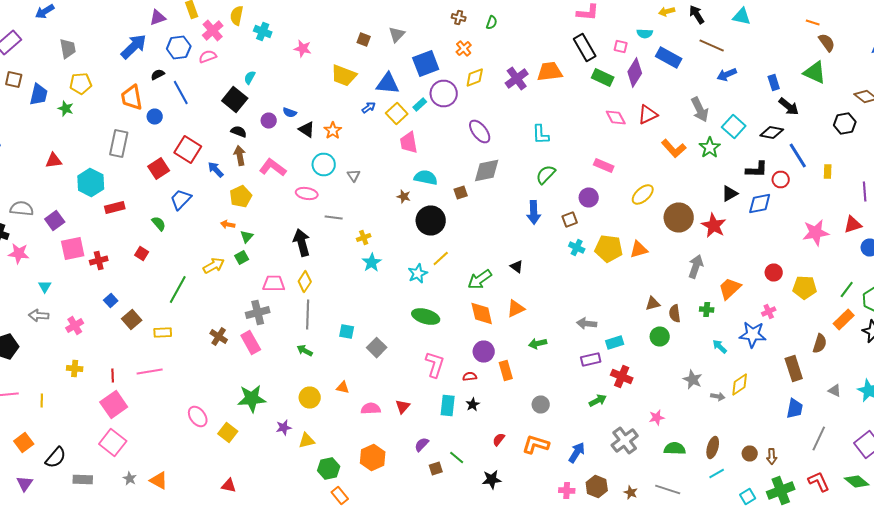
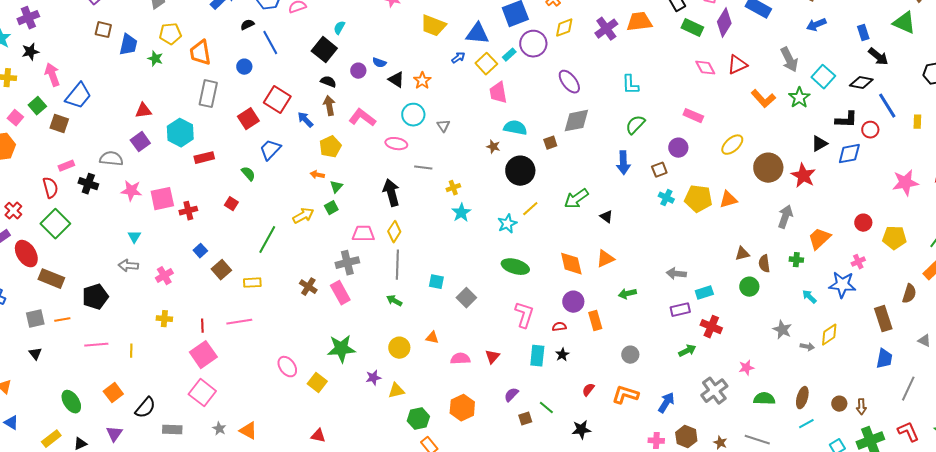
orange trapezoid: (132, 98) -> (200, 53), moved
purple square: (55, 220) -> (140, 142), moved
pink star: (19, 254) -> (131, 191), moved
green arrow: (480, 280) -> (576, 199), moved

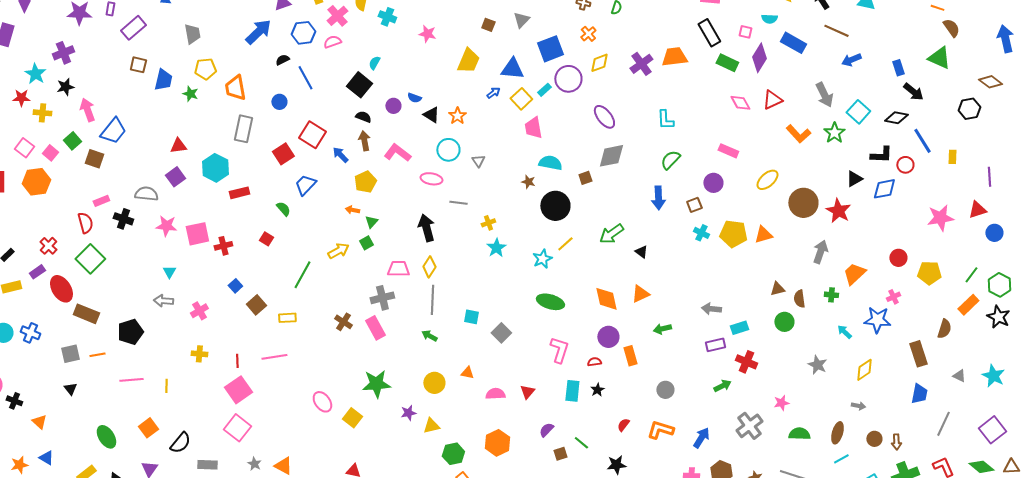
yellow trapezoid: (433, 26) -> (468, 61), turned -88
gray arrow: (807, 347) -> (858, 406), moved

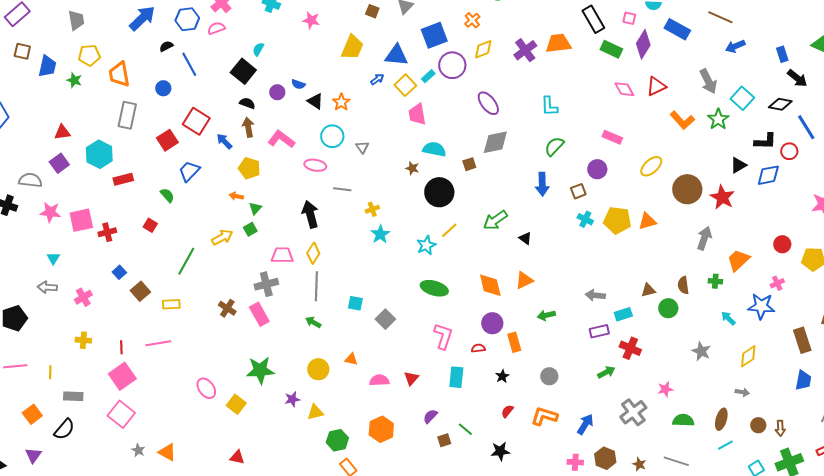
yellow pentagon: (365, 182) -> (249, 168), turned -30
brown triangle: (777, 289) -> (648, 290), moved
black star: (597, 390) -> (502, 376), moved
gray rectangle: (207, 465) -> (73, 396), moved

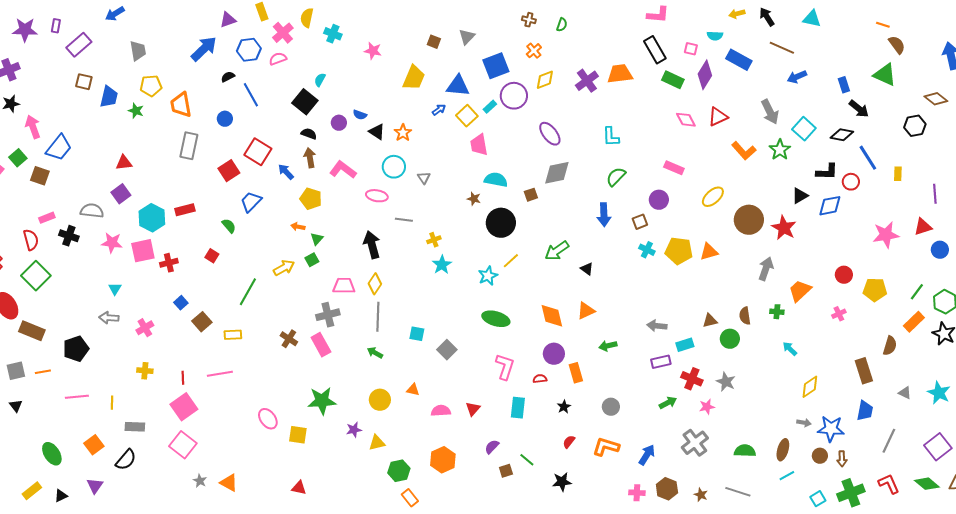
cyan hexagon: (99, 154) -> (152, 218), moved
blue star: (761, 306) -> (831, 429), moved
gray star: (701, 351) -> (726, 382), moved
pink star: (665, 389) -> (707, 407), moved
yellow square: (236, 404) -> (298, 435), turned -30

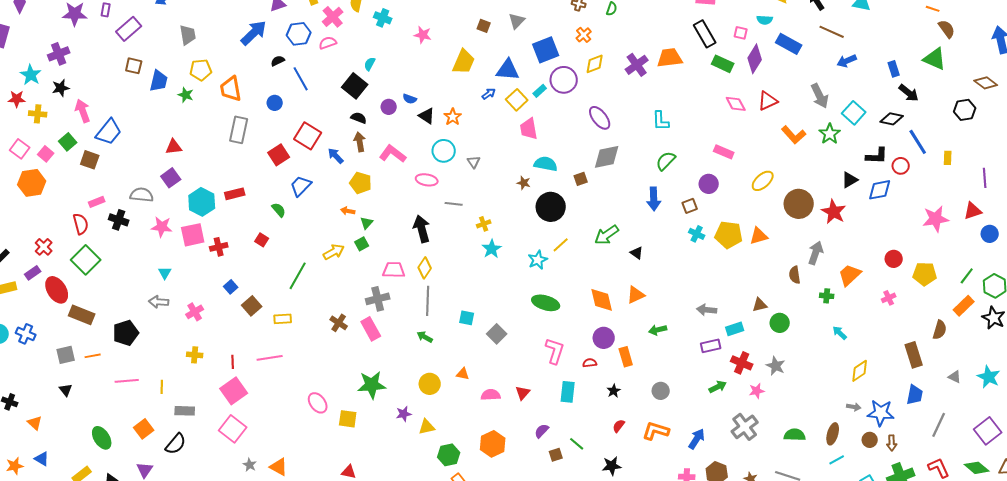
brown semicircle: (745, 316) -> (795, 275), moved

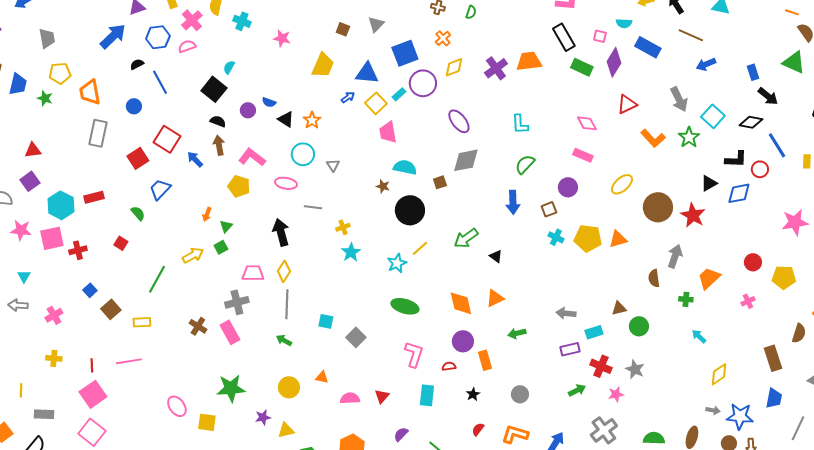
pink diamond: (736, 104) -> (587, 123), moved
yellow pentagon: (361, 183) -> (239, 186), moved
orange arrow: (348, 211) -> (207, 214), turned -80

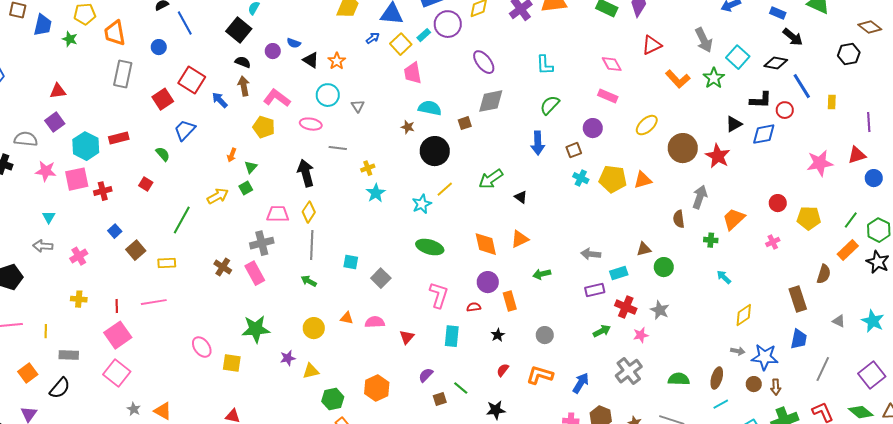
blue rectangle: (753, 72) -> (778, 13), turned -49
pink semicircle: (350, 398) -> (375, 322), moved

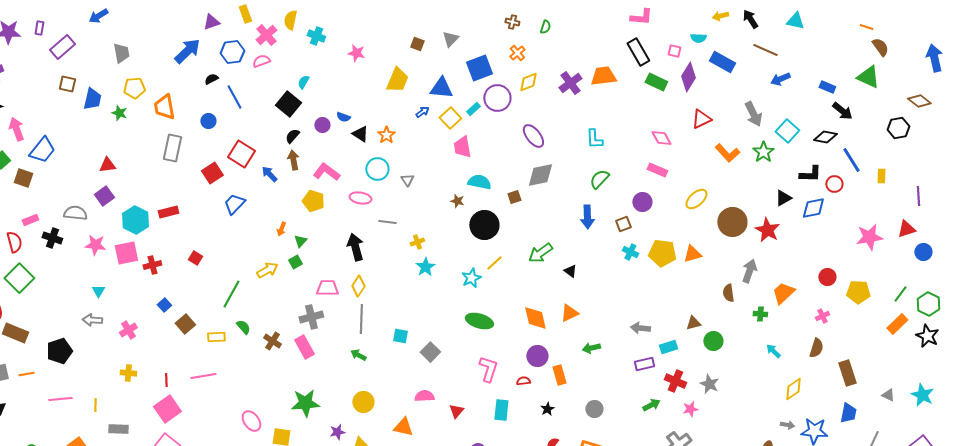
black semicircle: (243, 62) -> (292, 136), turned -70
green semicircle: (163, 154) -> (243, 327), moved
brown semicircle: (824, 274) -> (816, 348), moved
orange triangle: (347, 318) -> (403, 427), moved, size x1.5

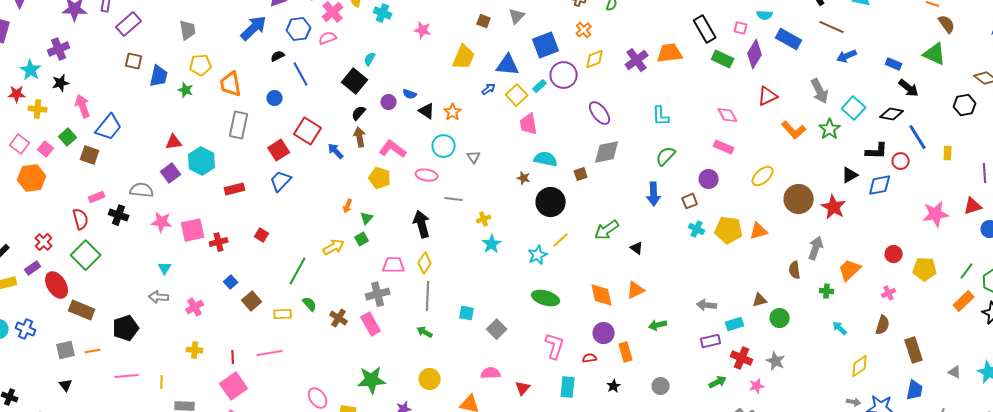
blue trapezoid: (234, 204) -> (281, 181), moved
cyan hexagon: (135, 220) -> (202, 161), moved

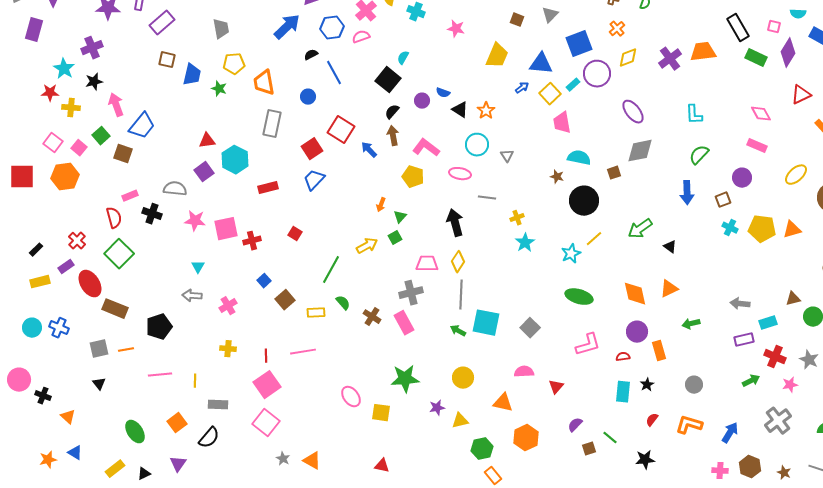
cyan square: (467, 313) -> (486, 323), moved, size x1.8
pink L-shape: (555, 346) -> (588, 345), turned 56
cyan rectangle: (568, 387) -> (623, 392), moved

